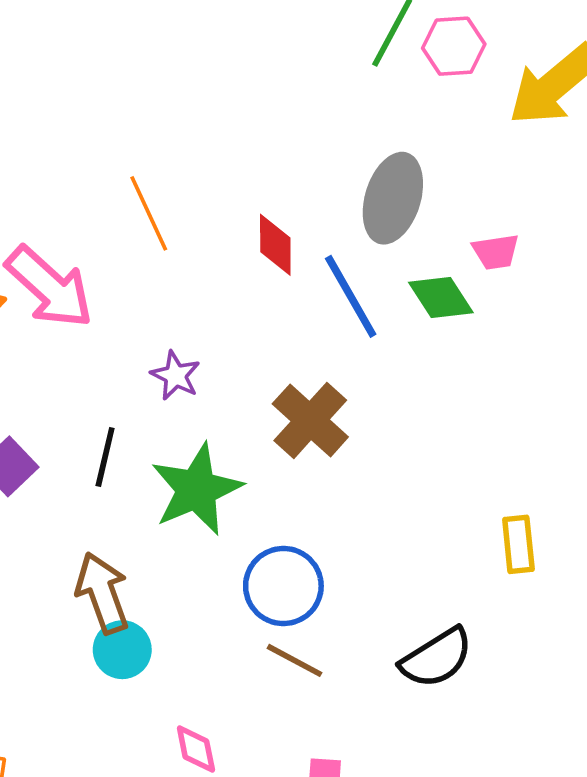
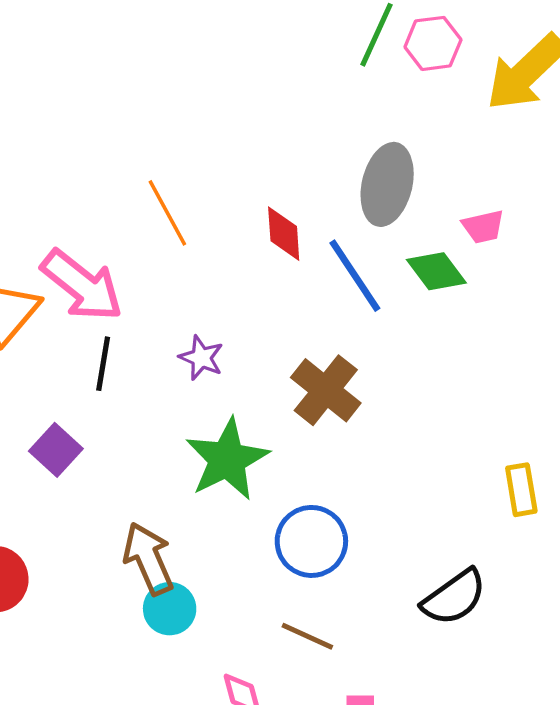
black line: (105, 457) -> (103, 364), moved
brown line: (294, 660) -> (307, 636), moved

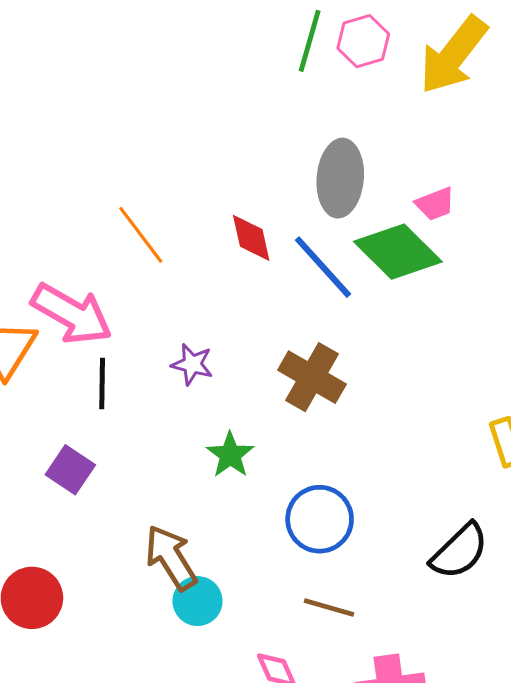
green diamond: (436, 271) -> (398, 252), size x1.5
green star: (227, 459) -> (230, 455), size x0.6

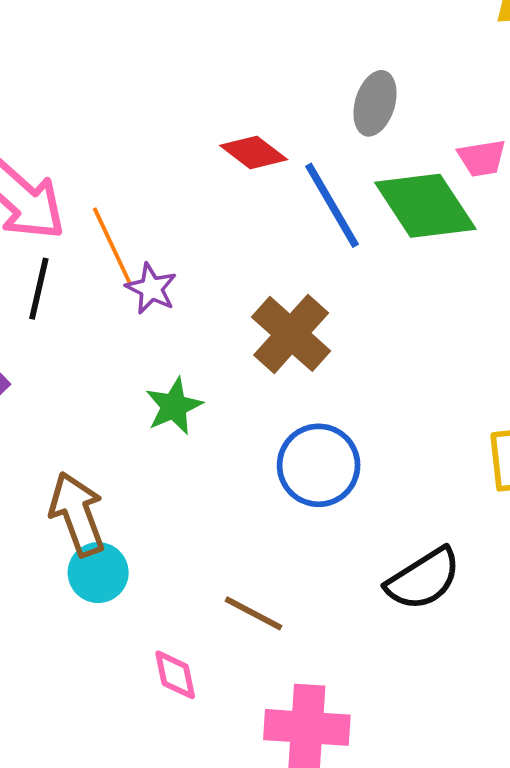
gray ellipse: (340, 178) -> (375, 103), size x0.7
orange line: (141, 235) -> (112, 246), moved
red diamond: (251, 238) -> (254, 152), turned -52
blue circle: (320, 519) -> (319, 465), moved

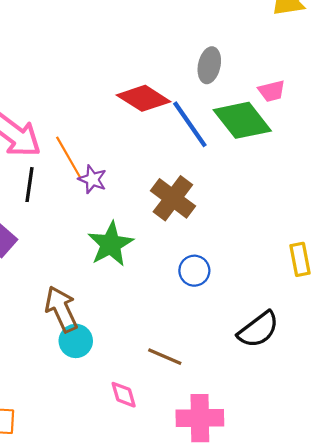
red diamond: (254, 152) -> (144, 98), size x1.4
green star: (174, 406) -> (111, 244), size x1.4
blue circle: (319, 465) -> (194, 271), size x0.7

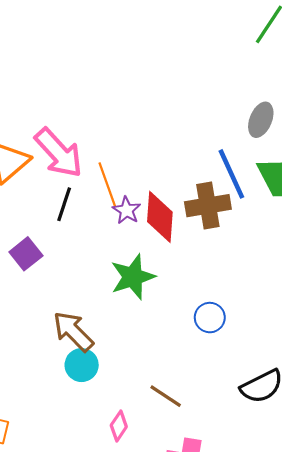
red diamond: (144, 98) -> (160, 217), moved, turned 51
brown cross: (173, 198) -> (208, 206), moved, turned 33
brown arrow: (61, 309) -> (73, 331), turned -30
pink diamond: (124, 395) -> (119, 426), turned 40

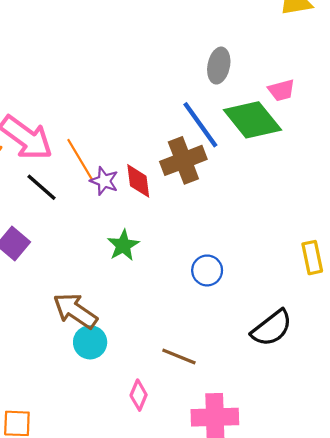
black line: (64, 204) -> (42, 187), turned -56
red diamond: (160, 217) -> (138, 181), size x0.7
green star: (133, 277) -> (123, 245), size x0.7

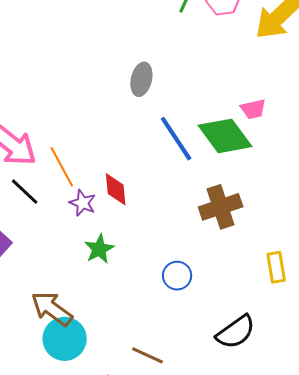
gray ellipse: (219, 66) -> (141, 79), moved
brown cross: (183, 160) -> (221, 207), moved
purple star: (104, 181) -> (83, 203), moved
cyan circle: (90, 342) -> (65, 339), size x1.4

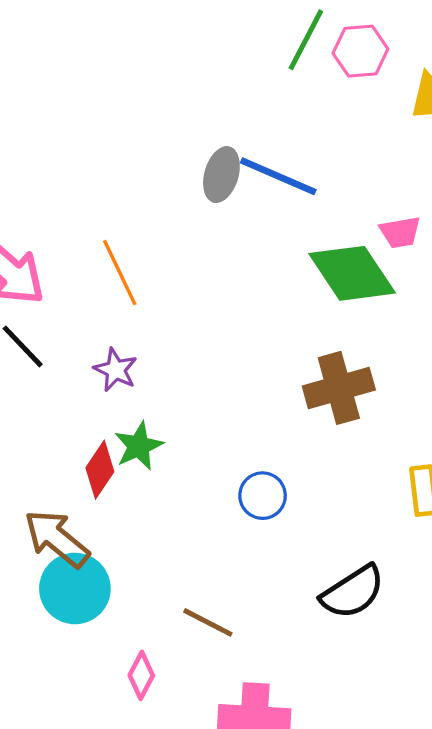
blue line: (176, 139) -> (278, 176), moved, turned -36
orange line: (62, 167) -> (120, 273), moved
red diamond: (116, 189) -> (100, 470), moved, turned 36

